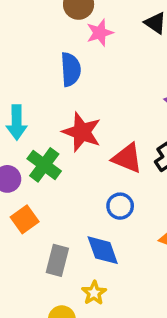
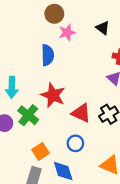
orange square: (25, 219) -> (41, 151), moved

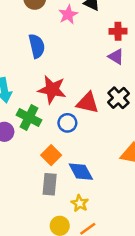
pink star: (67, 33) -> (68, 15), moved
blue circle: (75, 143) -> (67, 123), moved

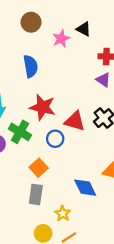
blue diamond: (81, 172) -> (85, 188), moved

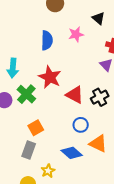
pink star: (61, 39) -> (76, 34), moved
blue circle: (55, 139) -> (81, 125), moved
blue diamond: (85, 188) -> (72, 153), turned -35

